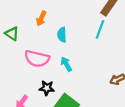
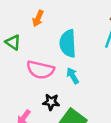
orange arrow: (41, 18) -> (38, 18), moved
cyan semicircle: (62, 35) -> (68, 43), size x1.6

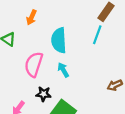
pink semicircle: (40, 70) -> (34, 64), turned 95

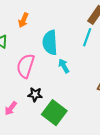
cyan arrow: (63, 70) -> (64, 66), moved

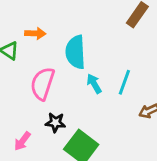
orange arrow: (23, 20) -> (35, 33), moved, turned -112
cyan line: (87, 37) -> (124, 82), moved

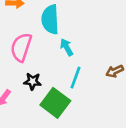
cyan line: (124, 82) -> (75, 78), moved

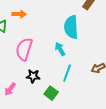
cyan semicircle: (50, 19) -> (71, 27), moved
green square: (55, 103) -> (51, 93), size x0.6

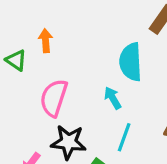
orange arrow: (19, 14) -> (46, 41), turned -96
black star: (33, 76) -> (68, 142), size x1.5

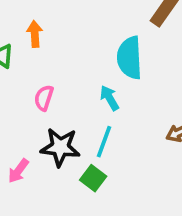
pink semicircle: (54, 98) -> (44, 98), size x0.6
cyan line: (124, 137) -> (104, 142), moved

